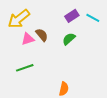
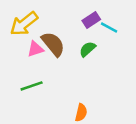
cyan line: (93, 18) -> (109, 28), moved
brown semicircle: (42, 35) -> (53, 44), size x1.5

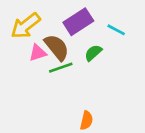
purple rectangle: (91, 20) -> (78, 22), moved, size x1.5
green line: (32, 86) -> (61, 68), moved

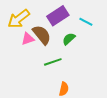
green line: (61, 68) -> (53, 62), moved

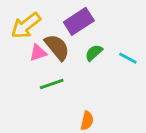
cyan line: (86, 22) -> (128, 58), moved
green line: (53, 62) -> (52, 84), moved

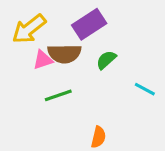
brown semicircle: (57, 47) -> (64, 54), turned 128
cyan line: (128, 58) -> (145, 89), moved

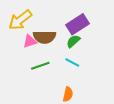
purple rectangle: (89, 24) -> (77, 24), moved
cyan line: (145, 89) -> (72, 62), moved

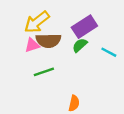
yellow arrow: (20, 20) -> (37, 22), moved
cyan line: (72, 62) -> (109, 52), moved

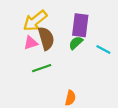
purple rectangle: (84, 27) -> (80, 25), turned -50
brown semicircle: (48, 41) -> (46, 38), turned -105

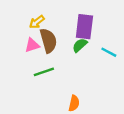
yellow arrow: (35, 21) -> (37, 22), size x0.6

